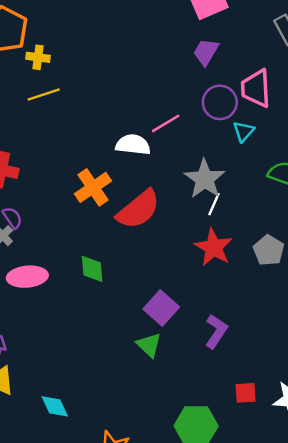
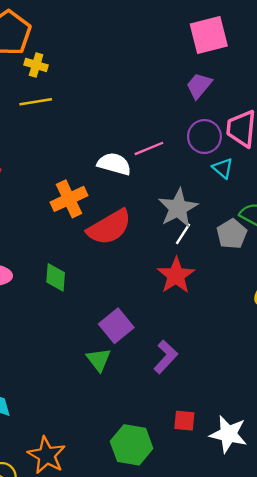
cyan triangle: (243, 131) -> (223, 168), turned -40
gray pentagon: (269, 250) -> (232, 234), moved

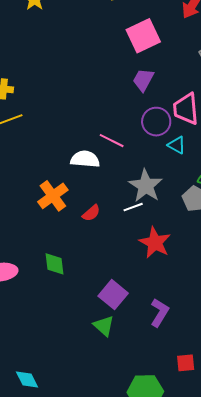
pink line: (149, 148) -> (112, 141), turned 60
red semicircle: (109, 227) -> (91, 213), size x0.5
white line: (183, 234) -> (133, 207), moved, turned 48

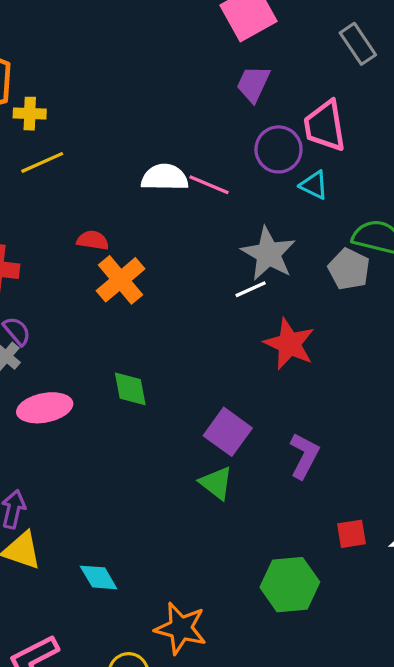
white semicircle: (85, 159) -> (165, 177), moved
red semicircle: (91, 213) -> (93, 240), moved, turned -126

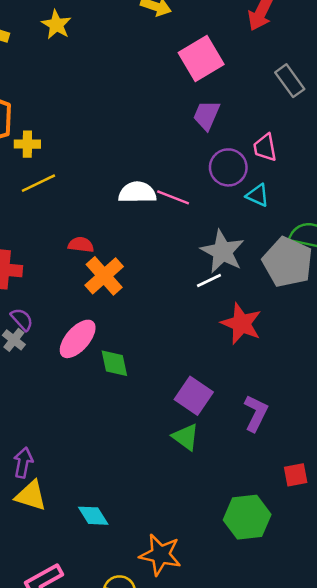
pink trapezoid: (325, 126) -> (265, 147), size x0.7
gray pentagon: (349, 269) -> (288, 262), size x1.5
pink ellipse: (45, 408) -> (78, 339), moved, turned -36

